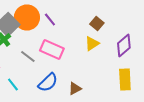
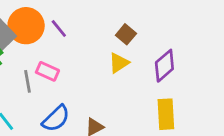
pink rectangle: (52, 50) -> (47, 71), moved, size x0.7
gray line: (28, 56) -> (27, 81), turned 42

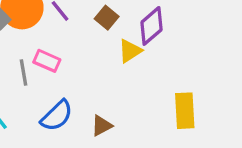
brown square: (126, 34) -> (107, 18), moved
purple diamond: (164, 66) -> (152, 26), moved

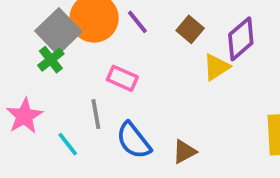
gray line: (24, 72) -> (96, 114), moved
blue semicircle: (57, 116) -> (134, 140), turned 96

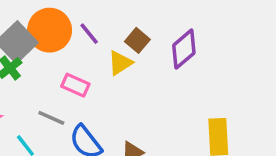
yellow triangle: (216, 67) -> (120, 63), moved
gray line: (96, 114) -> (51, 118), turned -56

